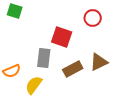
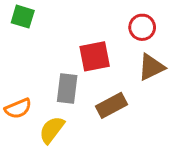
red square: (62, 37) -> (95, 56), turned -30
brown triangle: (99, 62) -> (151, 67), moved

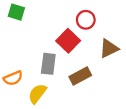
red circle: (142, 27) -> (86, 20), moved
red square: (95, 56) -> (68, 41), turned -35

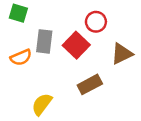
gray rectangle: (48, 64) -> (44, 41), moved
orange semicircle: (13, 78) -> (21, 57), moved

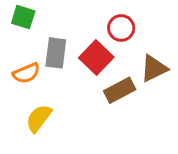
brown rectangle: (90, 84) -> (120, 90), moved
yellow semicircle: (42, 104) -> (39, 118), moved

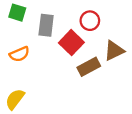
gray rectangle: (56, 53) -> (46, 25), moved
yellow semicircle: (39, 118) -> (15, 99), moved

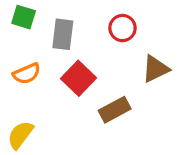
red square: (71, 43) -> (79, 78), moved
brown rectangle: (89, 67) -> (115, 110), moved

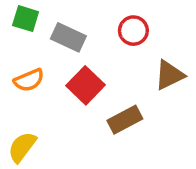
gray rectangle: (63, 34) -> (68, 37), turned -72

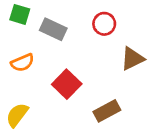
red square: (85, 85) -> (67, 84), moved
brown rectangle: (125, 120) -> (107, 111), moved

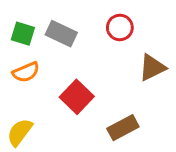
green square: (20, 14) -> (23, 34), moved

